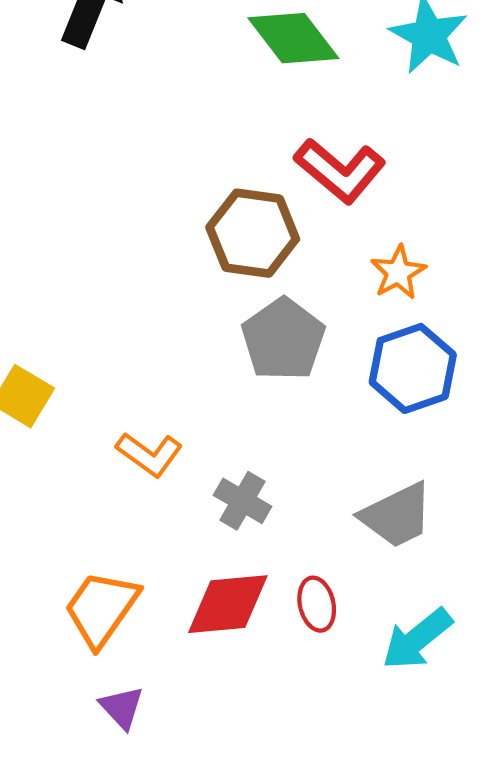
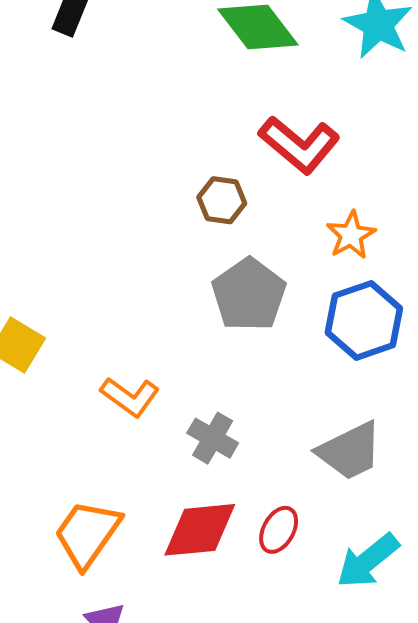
brown hexagon: (253, 233) -> (222, 200), size x0.6
red ellipse: (317, 604) -> (279, 530), turned 42

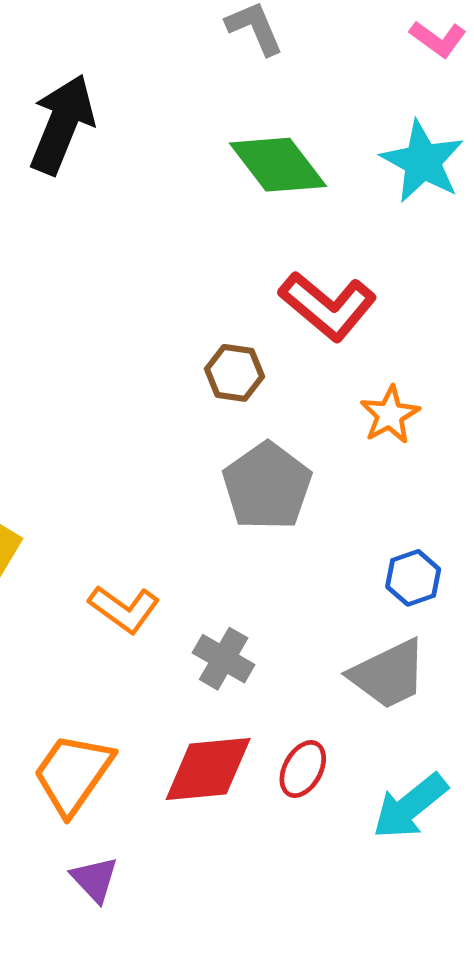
blue hexagon: (364, 320) -> (413, 578), moved, size x0.6

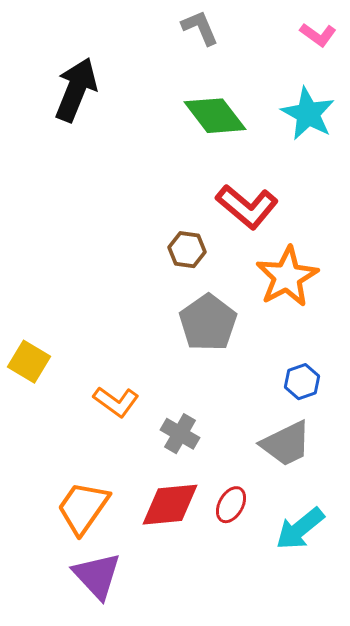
orange star: (390, 415) -> (287, 277), size x1.6
purple triangle: (95, 879) -> (97, 576), size x1.6

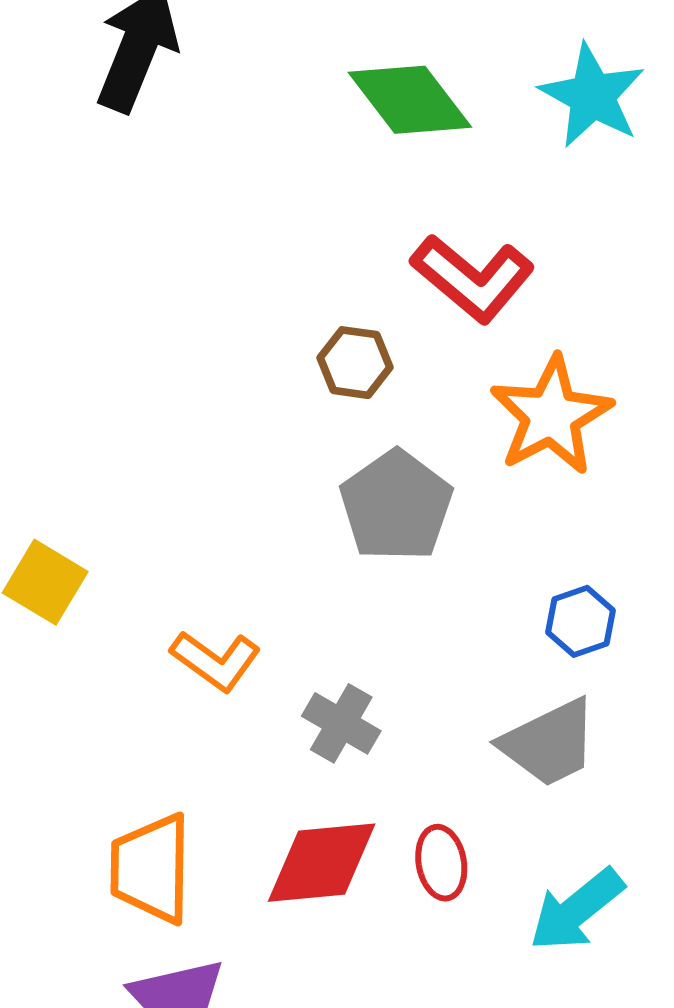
red ellipse: (231, 505) -> (441, 863), turned -39
orange trapezoid: (83, 508) -> (151, 869), turned -34

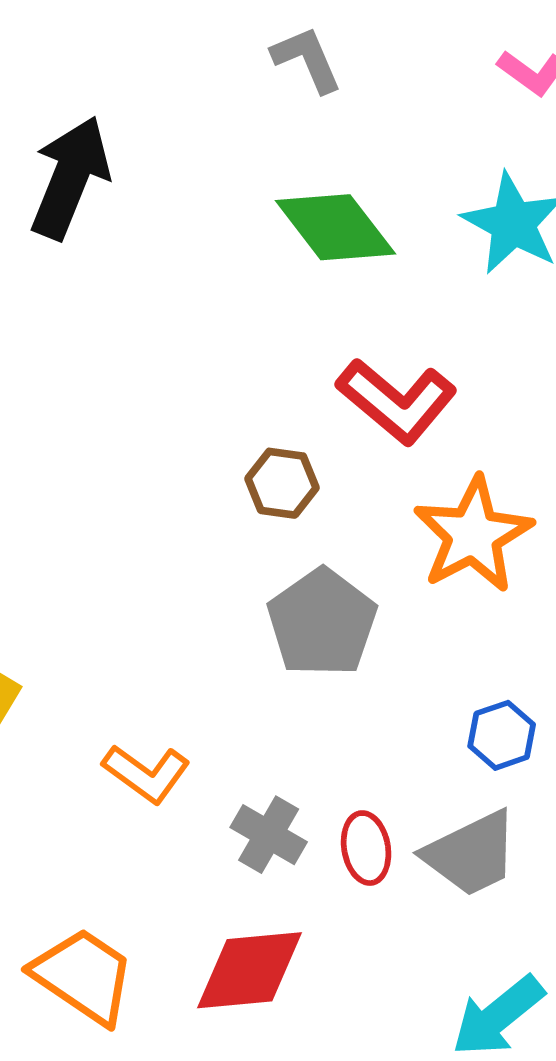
red ellipse: (441, 863) -> (366, 848), moved
orange trapezoid: (151, 869) -> (83, 976), turned 123

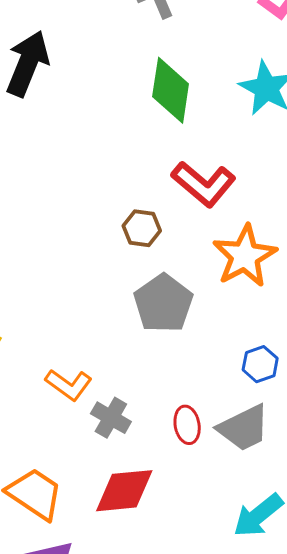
green diamond: (335, 227) -> (171, 90), turned 46
gray cross: (269, 835) -> (111, 418), moved

